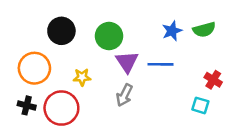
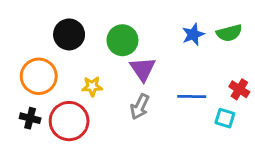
blue line: (160, 64) -> (192, 97), moved

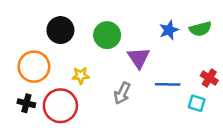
purple triangle: (143, 69) -> (139, 58), moved

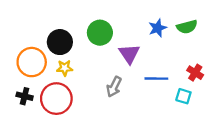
black circle: (60, 30) -> (60, 42), moved
yellow star: (81, 75) -> (65, 68), moved

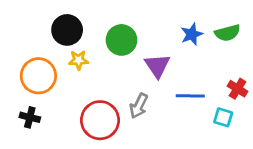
black circle: (60, 42) -> (67, 30), moved
yellow star: (65, 68) -> (79, 60), moved
red circle: (56, 99) -> (100, 120), moved

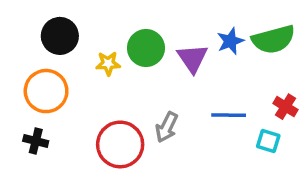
black circle: (67, 30) -> (60, 36), moved
green semicircle: (227, 33) -> (273, 39), size x1.4
yellow star: (79, 60) -> (108, 63), moved
purple triangle: (157, 66) -> (192, 58), moved

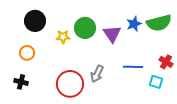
orange circle: (46, 91) -> (27, 53), size x0.6

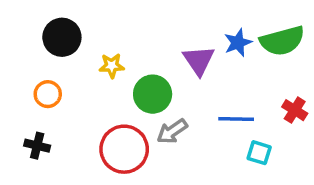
green circle: (85, 28) -> (153, 94), moved
gray arrow: (97, 74) -> (172, 131), turned 30
cyan square: (156, 82) -> (259, 153), moved

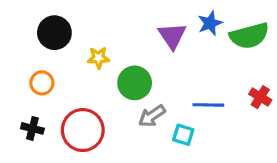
blue star: (238, 43) -> (210, 23), moved
purple triangle: (199, 60) -> (172, 36), moved
red circle: (124, 149) -> (83, 130), moved
cyan square: (259, 153) -> (183, 135), moved

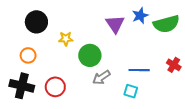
black cross: (32, 128) -> (22, 86), size x1.6
red circle: (83, 130) -> (55, 87), size x0.7
cyan square: (183, 135) -> (131, 91), moved

